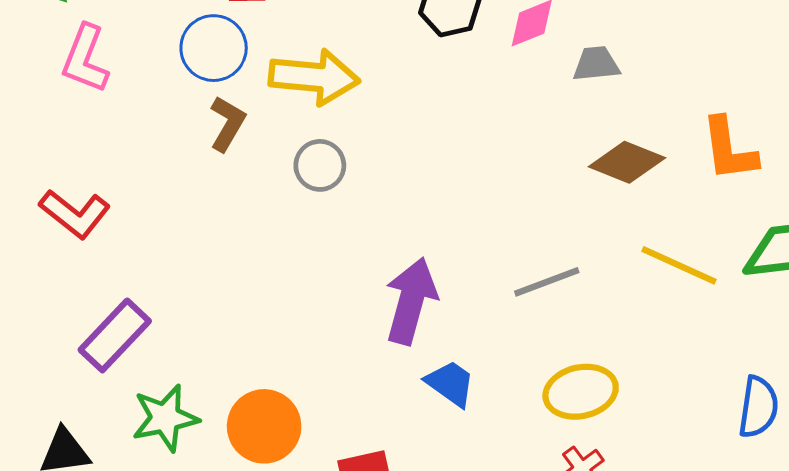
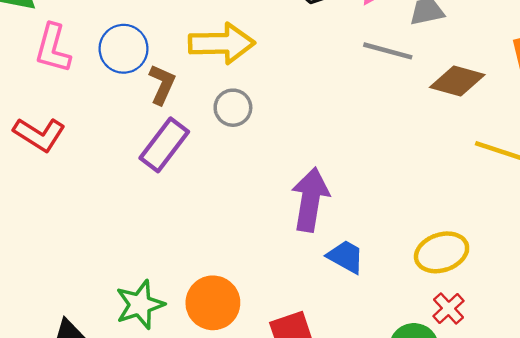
blue circle: (214, 48) -> (124, 49), moved
red L-shape: (75, 214) -> (39, 134), moved
gray line: (547, 282) -> (388, 51), moved, turned 42
purple rectangle: (115, 335) -> (164, 145), moved

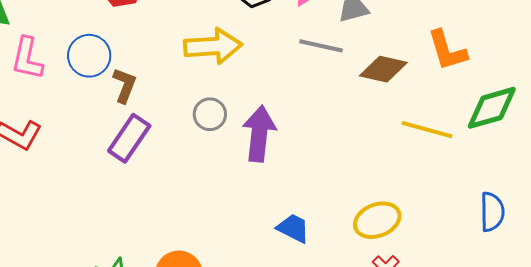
yellow arrow: (222, 43) -> (213, 46), moved
gray circle: (233, 108) -> (210, 114), moved
purple arrow: (310, 199) -> (259, 134), moved

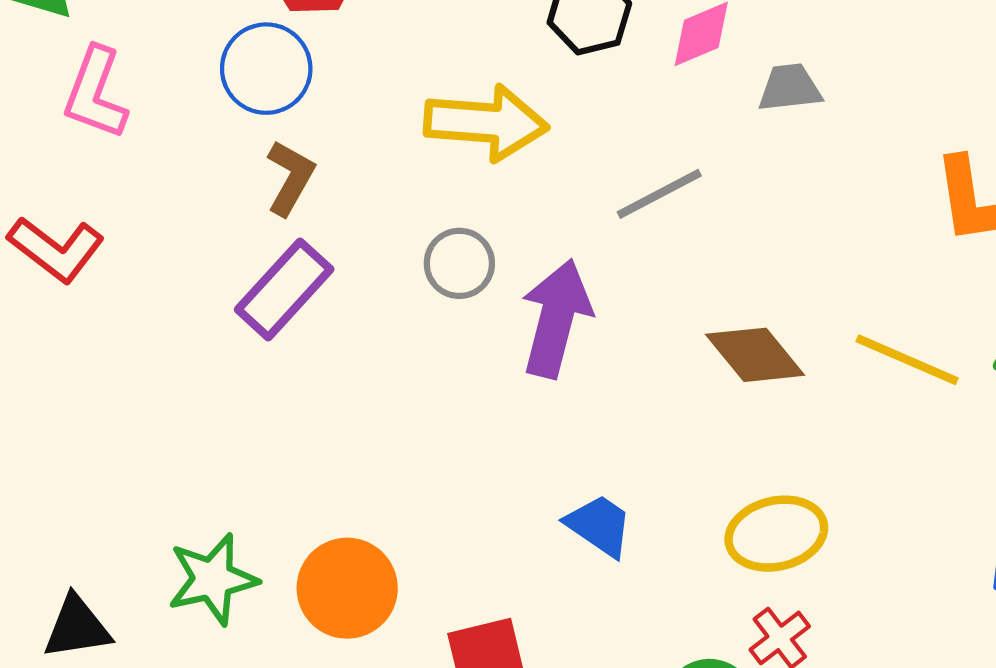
gray line: (321, 46) -> (659, 194), moved, turned -48
blue circle: (89, 56) -> (266, 69), moved
brown diamond: (383, 69) -> (755, 355), moved, turned 30

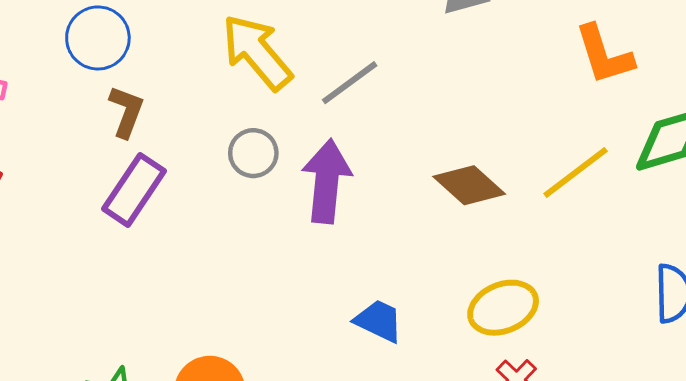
yellow arrow: (486, 123) -> (257, 52), turned -126
gray line: (659, 194) -> (350, 83), moved
yellow line: (907, 360) -> (576, 172), turned -52

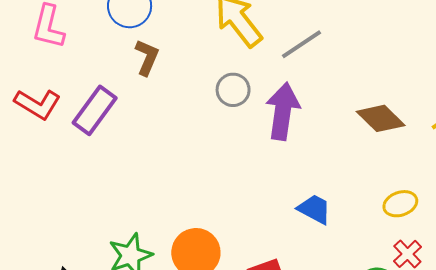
purple rectangle: (134, 190) -> (95, 110), moved
yellow ellipse: (503, 308) -> (400, 204), size x0.7

